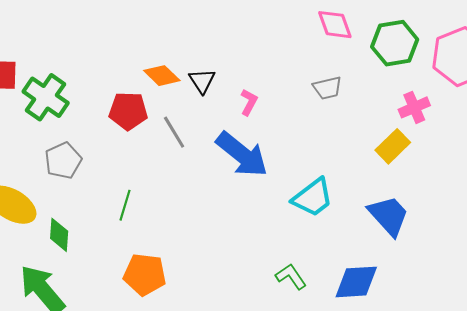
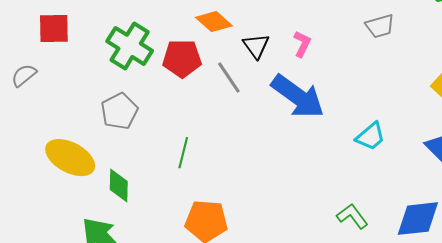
black triangle: (202, 81) -> (256, 46), moved
green cross: (46, 97) -> (130, 46), moved
cyan trapezoid: (313, 198) -> (370, 136), size x0.7

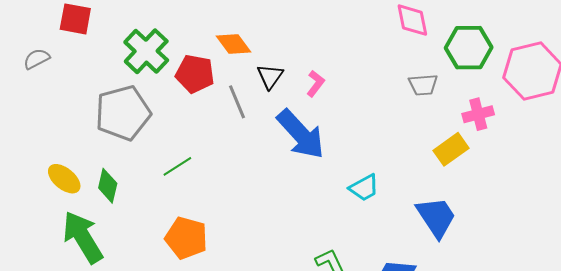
gray trapezoid: (380, 26) -> (423, 85), moved
gray pentagon: (119, 111) -> (123, 113), size x1.5
green line: (183, 153) -> (177, 166), turned 32
yellow ellipse: (70, 158) -> (64, 179), moved, size x0.7

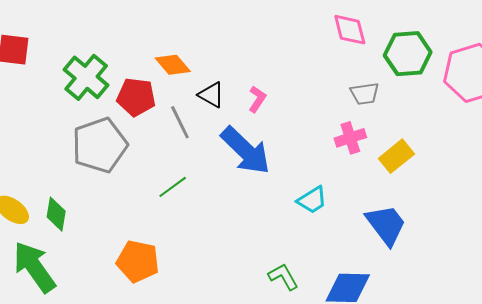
black triangle: (270, 76) -> (211, 95), turned -32
gray pentagon: (123, 113) -> (100, 145), moved
pink cross: (478, 114) -> (350, 138), moved
green line: (177, 166) -> (173, 187), moved

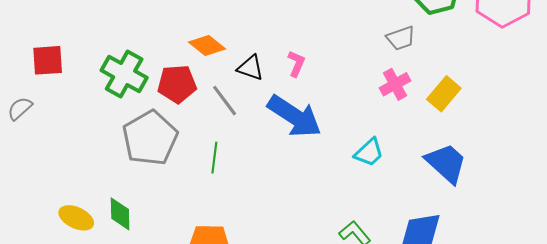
green line: (173, 187) -> (214, 158), moved, turned -36

